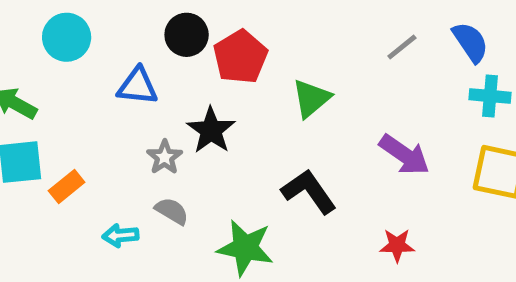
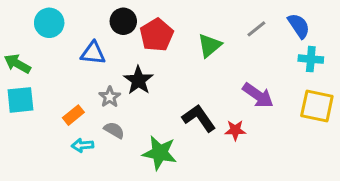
green triangle: (311, 98) -> (210, 45), moved
orange rectangle: (67, 187) -> (73, 115), moved
red star: (397, 245) -> (235, 130), moved

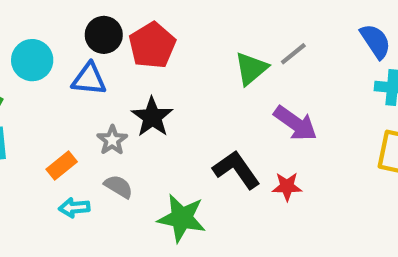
black circle: (123, 21) -> (104, 35), moved
cyan circle: (49, 23) -> (32, 60), moved
gray line: (256, 29) -> (293, 54), moved
red pentagon: (157, 35) -> (152, 45), moved
purple arrow: (258, 95) -> (295, 123), moved

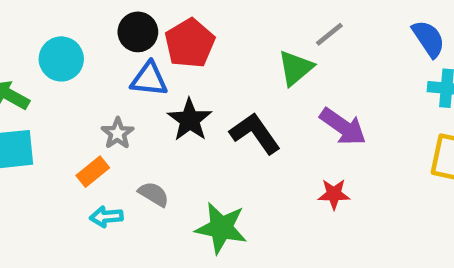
gray line: (293, 54) -> (329, 34), moved
blue triangle: (89, 79) -> (149, 79), moved
gray star: (112, 140) -> (118, 133), moved
black L-shape: (236, 170) -> (255, 133), moved

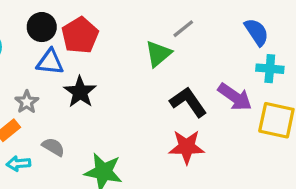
purple arrow: (343, 127) -> (235, 97), moved
black L-shape: (255, 133) -> (188, 102), moved
red star: (334, 194) -> (187, 147), size x1.5

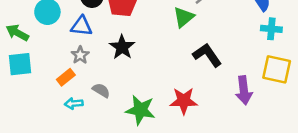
blue triangle: (50, 62) -> (81, 26), moved
purple arrow: (235, 97) -> (244, 90), moved, turned 48
red star: (187, 147) -> (184, 101), moved

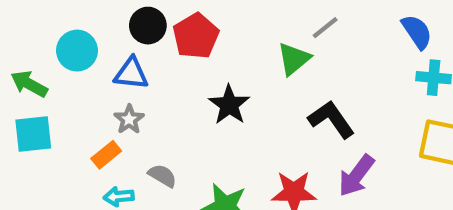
black star: (122, 47) -> (229, 105), moved
purple arrow: (244, 90) -> (356, 176), moved, turned 44

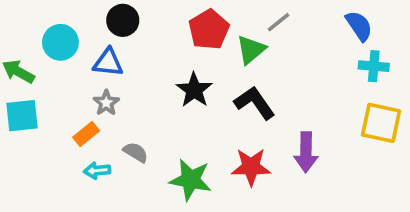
red pentagon: (196, 36) -> (209, 29), moved
black L-shape: (331, 119) -> (255, 103), moved
purple arrow: (356, 176) -> (306, 152), turned -36

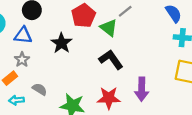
green triangle: (251, 50) -> (109, 28), turned -42
black star: (194, 90) -> (61, 43), moved

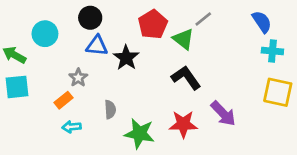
blue triangle: (23, 35) -> (97, 46), moved
gray semicircle: (40, 89) -> (110, 110), moved, turned 56
purple arrow: (142, 89) -> (223, 114), turned -45

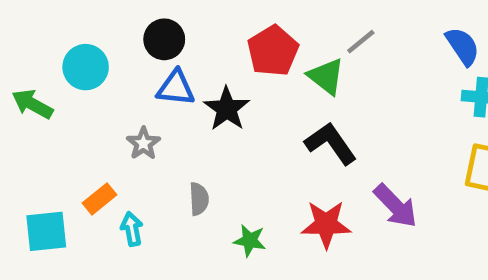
cyan square: (17, 87) -> (46, 231), moved
orange rectangle: (64, 100) -> (99, 199), moved
cyan arrow: (72, 127) -> (132, 229), turned 84
green star: (139, 133) -> (250, 241), size x0.6

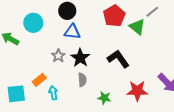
black star: (227, 109) -> (80, 58), moved
black L-shape: (331, 143) -> (118, 59), moved

